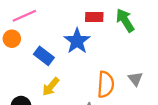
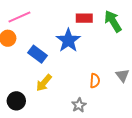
orange semicircle: (106, 84) -> (95, 81), size x0.6

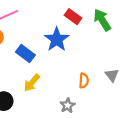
red rectangle: (84, 18) -> (73, 17), turned 35

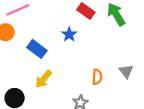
blue star: (57, 39) -> (69, 34), size x0.6

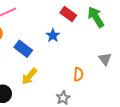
gray triangle: (126, 71) -> (105, 59), moved

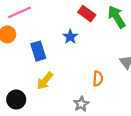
blue rectangle: (23, 49) -> (38, 51), turned 36

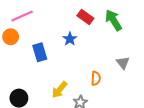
yellow arrow: (45, 81) -> (59, 90), moved

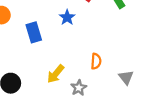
gray triangle: (123, 63) -> (126, 77), moved

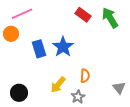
blue star: (67, 17) -> (63, 47), moved, size x1.5
orange semicircle: (96, 61) -> (85, 76), moved

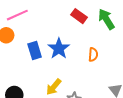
orange semicircle: (85, 76) -> (93, 55), moved

